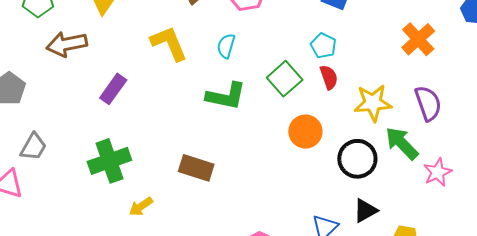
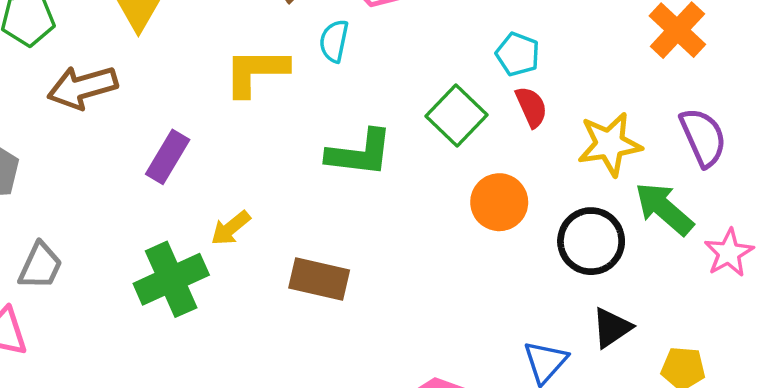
yellow L-shape: (169, 43) -> (256, 72), turned -63
cyan semicircle: (226, 46) -> (334, 41), moved
yellow arrow: (141, 207) -> (231, 228), moved

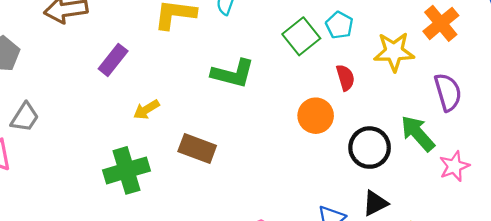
red semicircle: (531, 107) -> (345, 78), moved
green square: (457, 116) -> (301, 36), moved
yellow star: (610, 144) -> (394, 52), moved
green cross: (171, 279) -> (127, 170), moved

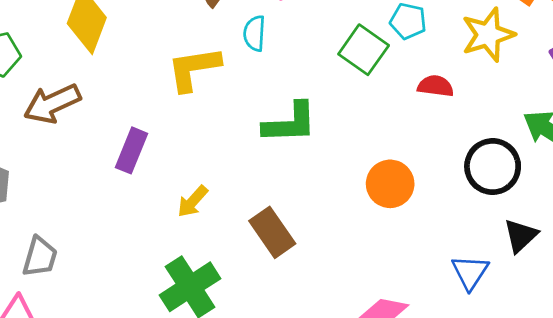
red semicircle: (345, 78) -> (435, 86), turned -50
orange circle: (316, 116) -> (390, 184), moved
brown rectangle: (197, 149) -> (272, 232), turned 51

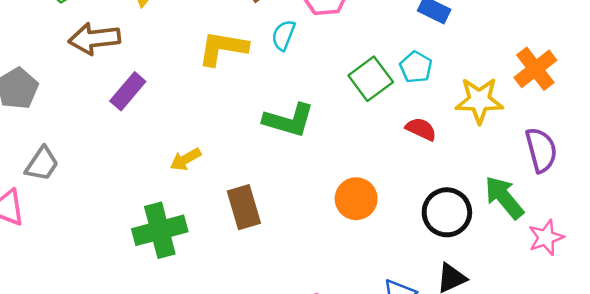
purple rectangle: (131, 150) -> (128, 91), moved

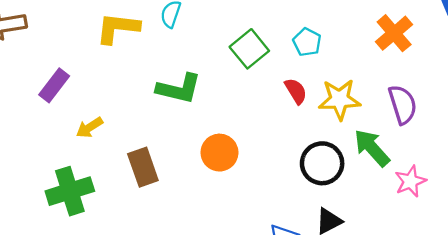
cyan pentagon: (416, 67) -> (307, 42), moved
purple rectangle: (128, 91) -> (54, 85), moved
yellow star: (479, 100) -> (340, 99), moved
red semicircle: (421, 129) -> (296, 91), turned 36
orange circle: (356, 199) -> (219, 153), moved

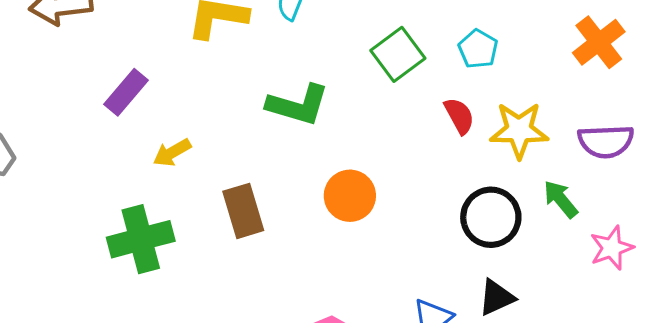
purple semicircle: (403, 105) -> (606, 141), turned 102
green arrow: (372, 148) -> (561, 199), size x0.7

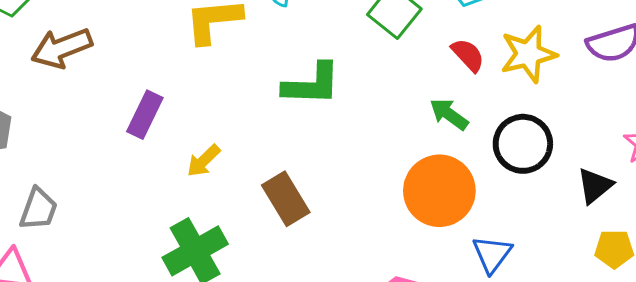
orange circle: (350, 196) -> (439, 191), moved, size x1.4
green arrow: (561, 199) -> (449, 114), moved
black triangle: (496, 297) -> (595, 186), moved

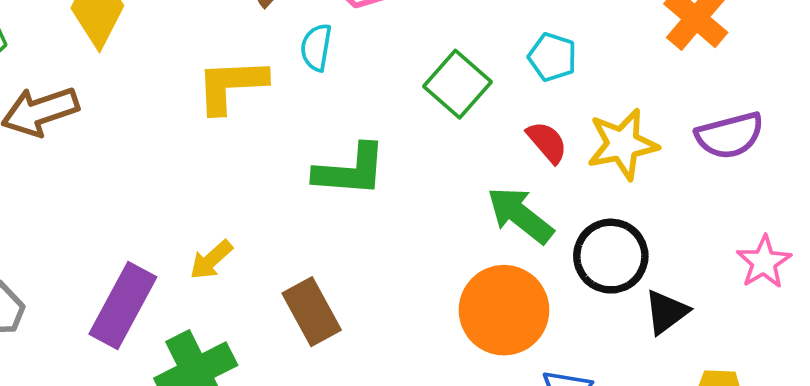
green arrow: (449, 114) -> (520, 215), size x1.4
purple rectangle: (145, 115) -> (123, 305), moved, size x1.4
black triangle: (595, 186) -> (666, 312), moved

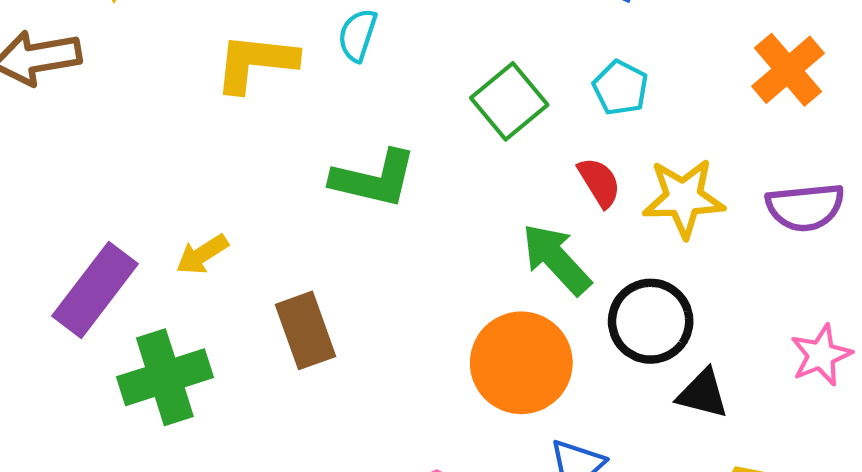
black triangle: (666, 312) -> (703, 394), turned 42

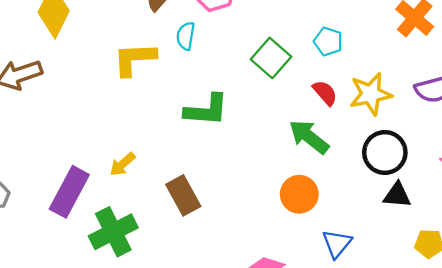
black circle: (651, 321) -> (385, 152), moved
orange circle: (521, 363) -> (299, 194), size x0.7

